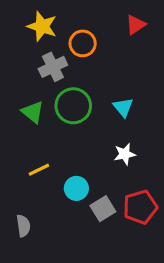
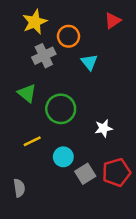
yellow star: (42, 26) -> (35, 22), turned 30
green circle: (73, 106) -> (61, 109), moved
cyan triangle: (123, 107) -> (89, 62), moved

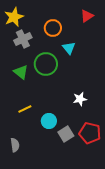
yellow star: (35, 22) -> (14, 17), moved
gray cross: (44, 56) -> (23, 39), moved
green circle: (61, 109) -> (46, 64), moved
red pentagon: (116, 172) -> (90, 133), turned 30

